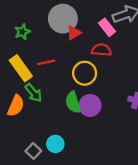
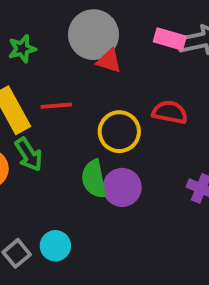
pink rectangle: (107, 27) -> (170, 39), moved, turned -42
red triangle: (74, 33) -> (109, 61), turned 42
red semicircle: (102, 50) -> (170, 112), moved

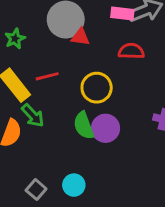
red semicircle: (170, 112) -> (131, 51), moved
cyan circle: (55, 246) -> (74, 185), moved

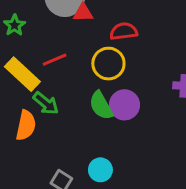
red semicircle: (131, 51) -> (124, 31), moved

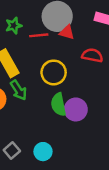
red line: (55, 60) -> (39, 35), moved
yellow circle: (108, 64) -> (54, 72), moved

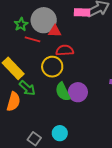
green star: (14, 26) -> (21, 24), moved
red line: (39, 35) -> (32, 39), turned 35
red semicircle: (92, 55) -> (65, 50), moved

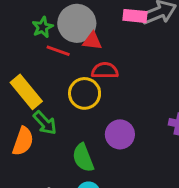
green semicircle: (63, 92) -> (83, 158), moved

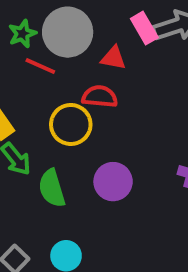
pink rectangle: (135, 16) -> (144, 28), turned 50
red triangle: (92, 41) -> (113, 58), moved
green semicircle: (83, 158) -> (52, 188), moved

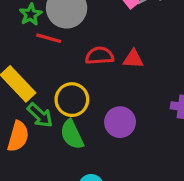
red triangle: (113, 58) -> (133, 59), moved
yellow circle: (71, 124) -> (72, 100), moved

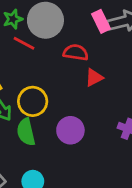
red semicircle: (100, 56) -> (76, 52), moved
red triangle: (133, 59) -> (94, 78), turned -42

